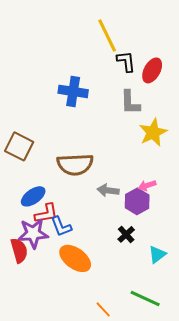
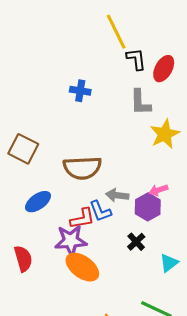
blue cross: (73, 91) -> (80, 91), size x0.7
red L-shape: (46, 213) -> (82, 219), moved
blue L-shape: (61, 226) -> (100, 211), moved
purple star: (33, 233) -> (71, 241), moved

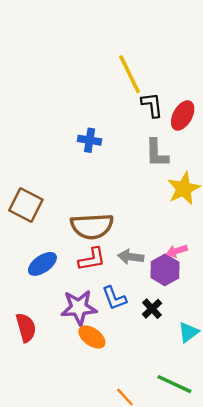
blue L-shape: (100, 211) -> (114, 298), moved
red L-shape: (82, 219) -> (92, 259), moved
orange ellipse: (82, 267) -> (92, 337), size x0.7

